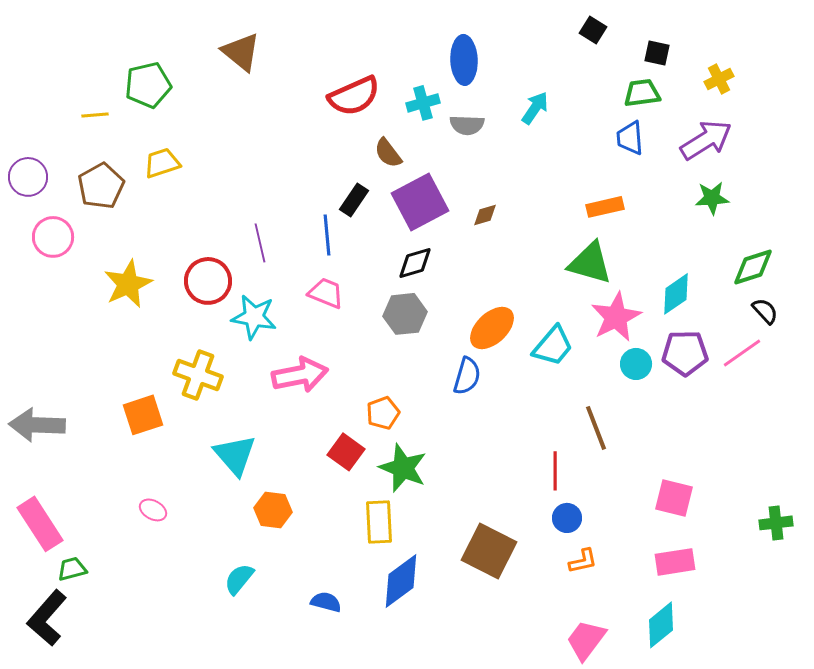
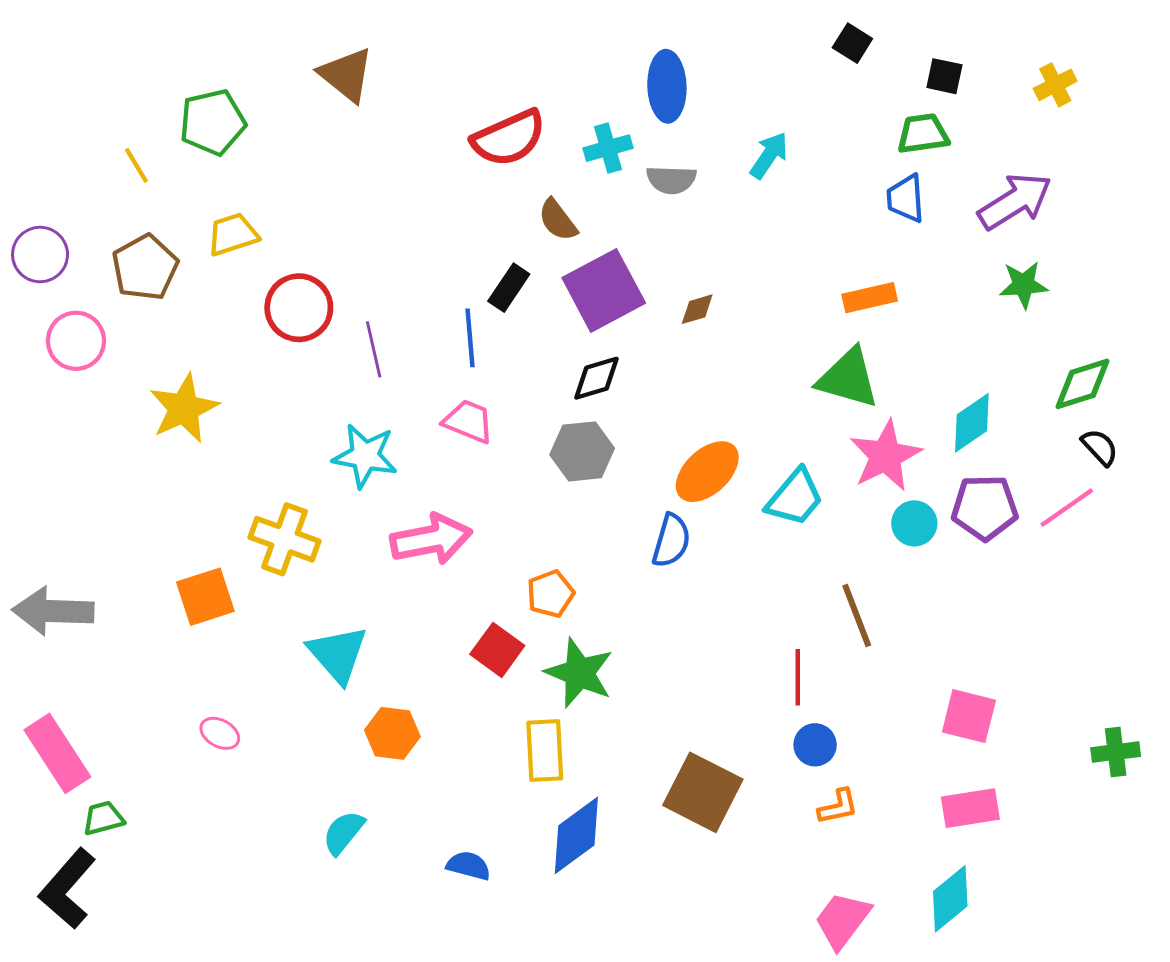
yellow cross: (719, 79) -> (1055, 85), moved
yellow line: (95, 115) -> (136, 165), turned 64
red circle: (208, 281) -> (299, 308), moved

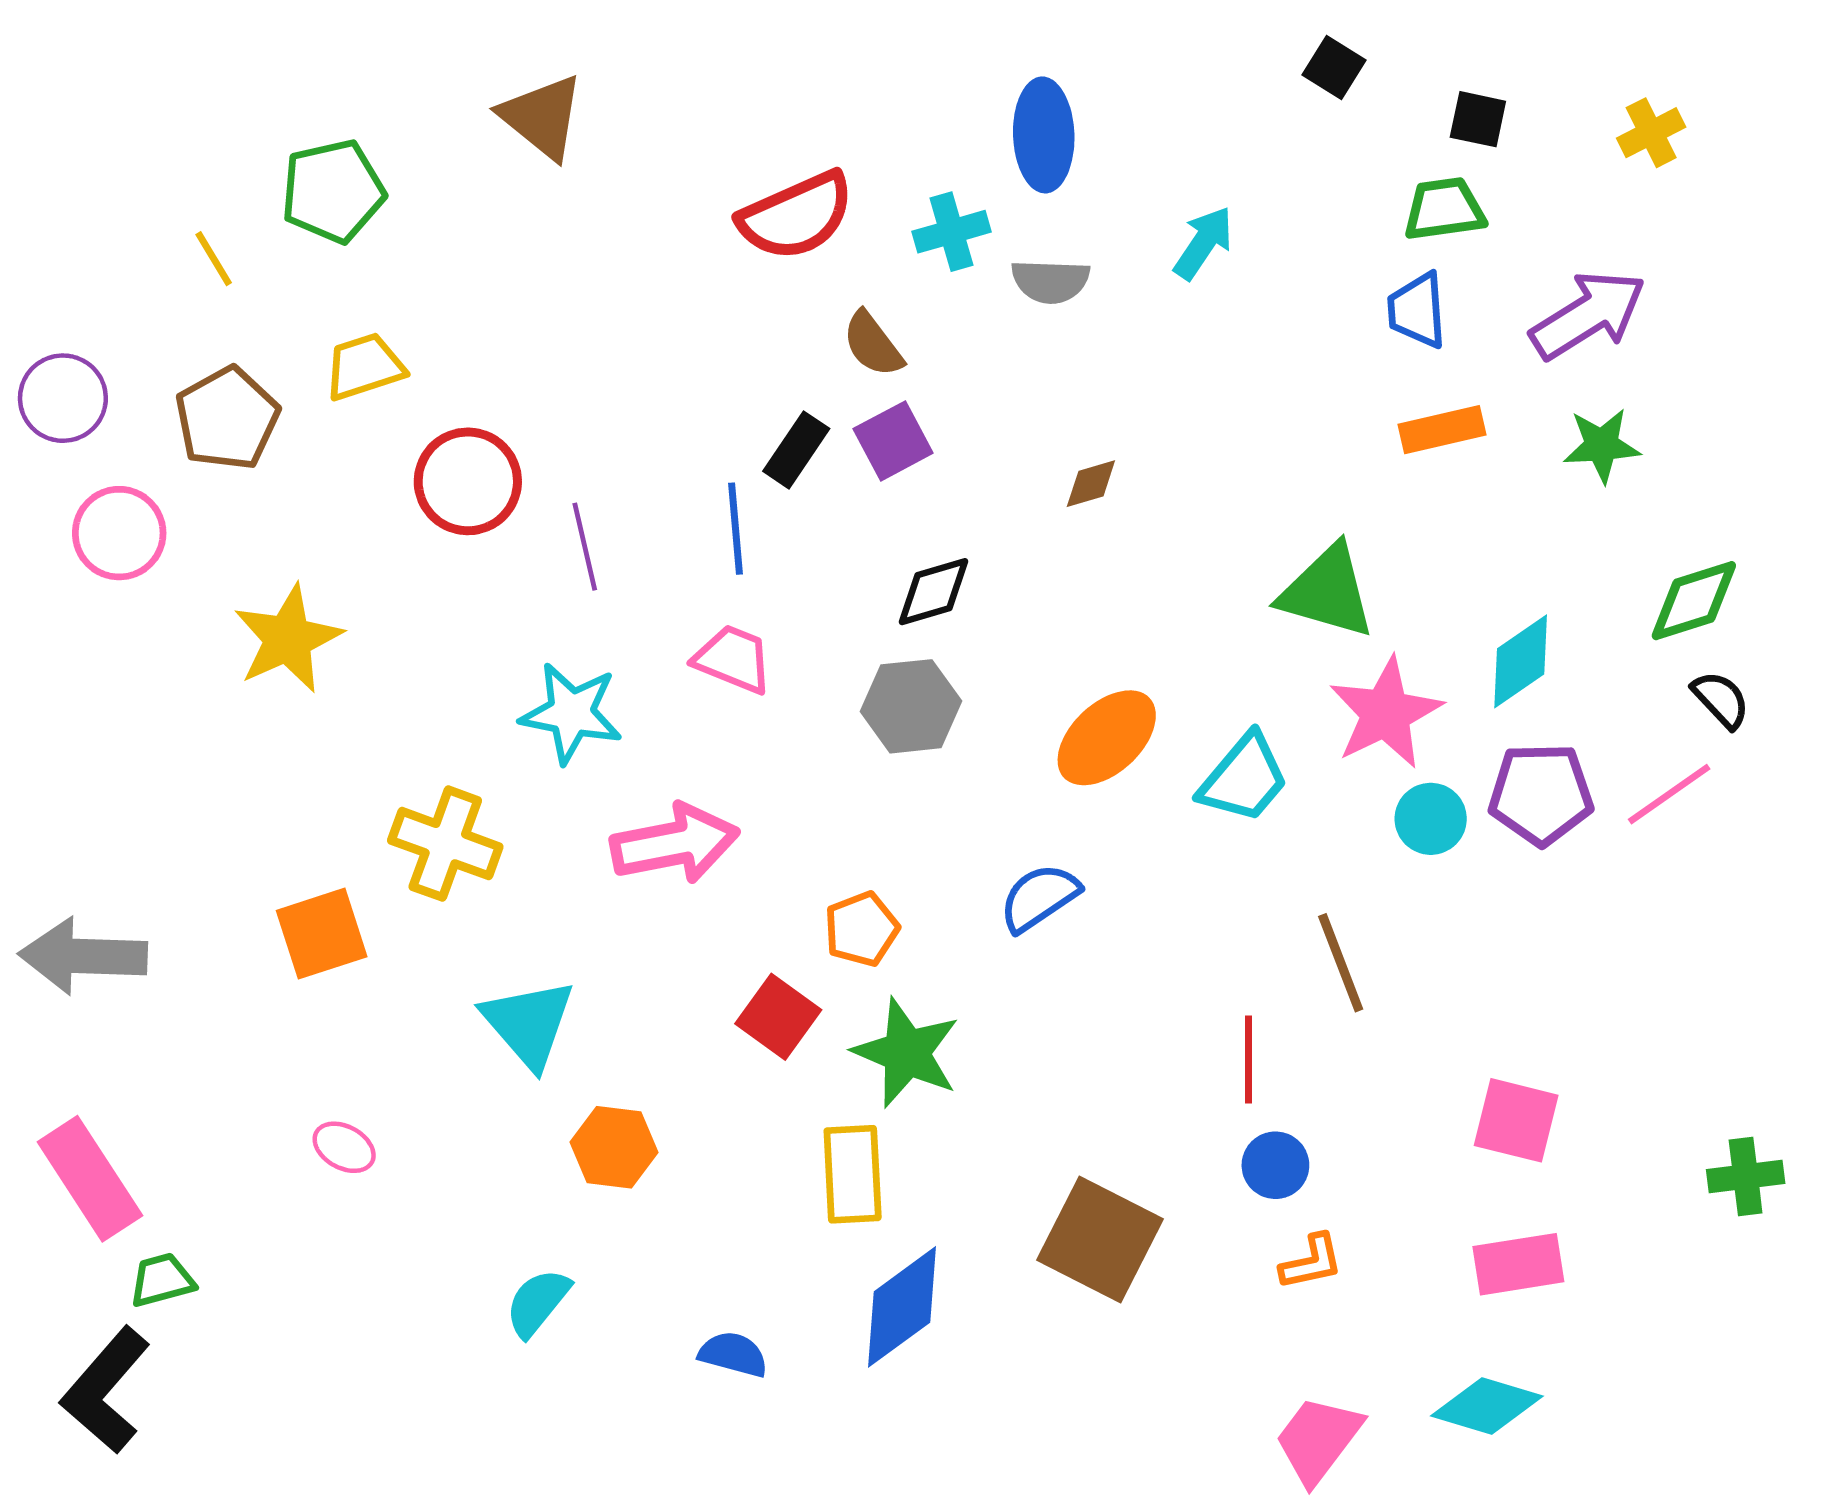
purple square: (604, 290) -> (893, 441), moved, size x0.6
orange rectangle: (870, 298) -> (1442, 430), moved
blue semicircle: (671, 541) -> (1039, 898), moved, turned -140
cyan diamond: (950, 899) -> (1487, 1406), turned 56

